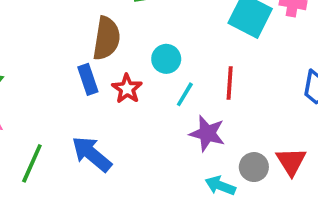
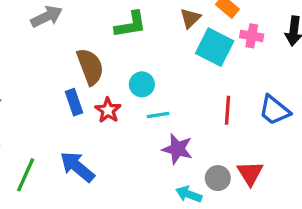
brown semicircle: (107, 38) -> (90, 67), turned -30
red line: (230, 83) -> (227, 110), moved
cyan line: (185, 94) -> (158, 115), turned 50

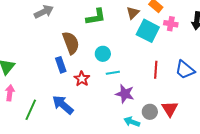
red star: (108, 110) -> (82, 79), moved

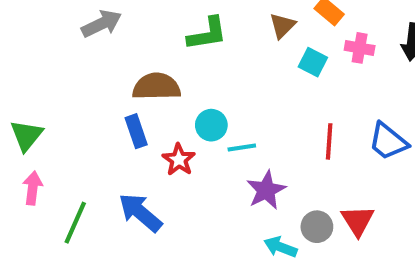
cyan square: (148, 31) -> (313, 62), size x0.6
brown semicircle: (71, 43) -> (156, 87), turned -70
cyan circle: (103, 54) -> (211, 125), moved
purple star: (125, 94) -> (266, 190), turned 30

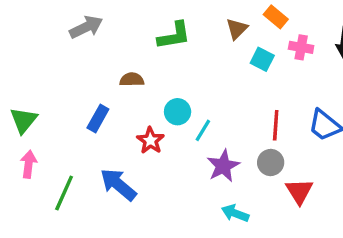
brown semicircle: (156, 87) -> (132, 80), size x0.6
blue rectangle: (136, 131) -> (98, 118), moved, turned 48
cyan line: (242, 147) -> (203, 130), turned -50
gray circle: (317, 227) -> (271, 163), moved

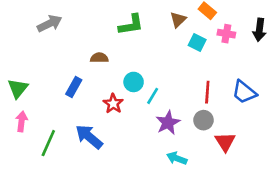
gray arrow: (86, 27) -> (50, 23), moved

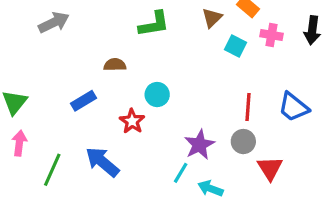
blue rectangle: (74, 87) -> (84, 101), turned 30
cyan line: (153, 96) -> (181, 173), moved

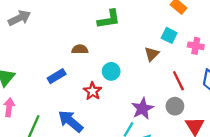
brown triangle: (212, 18) -> (152, 54), moved
gray arrow: (54, 22) -> (19, 18), moved
pink cross: (272, 35) -> (196, 46), moved
red line: (248, 107) -> (178, 81), turned -30

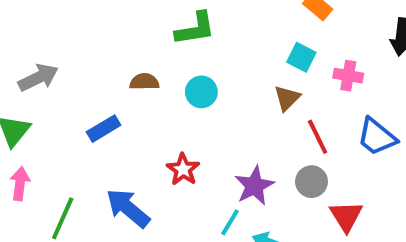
gray arrow: (19, 18) -> (38, 78), moved
brown triangle: (152, 54) -> (287, 98), moved
cyan circle: (111, 71) -> (201, 92), moved
red star: (93, 91) -> (183, 169), moved

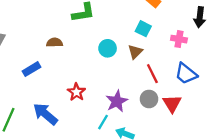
pink cross: (348, 76) -> (179, 39), moved
cyan circle: (201, 92) -> (108, 48), moved
red triangle: (346, 216) -> (172, 104), moved

